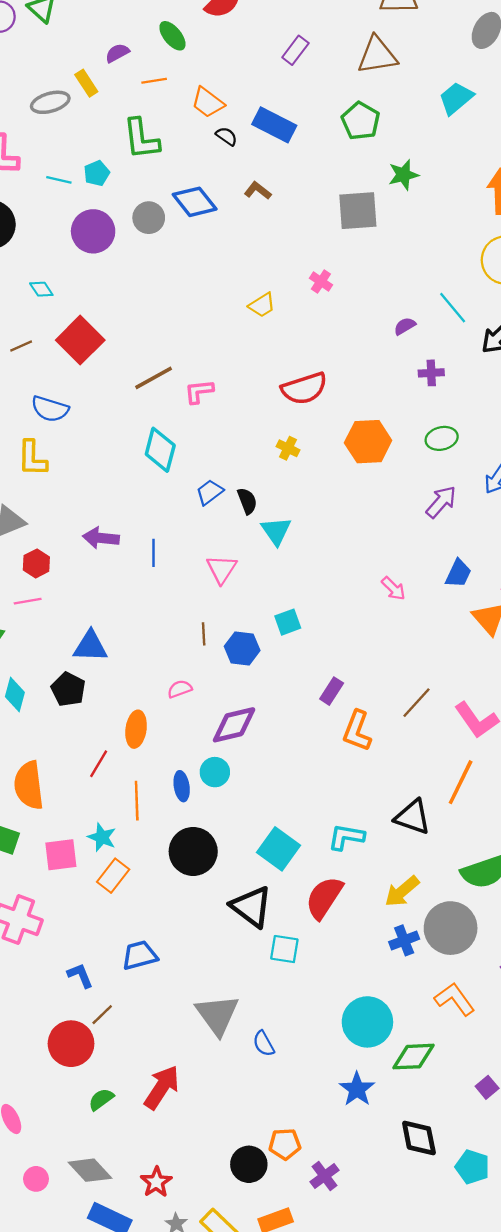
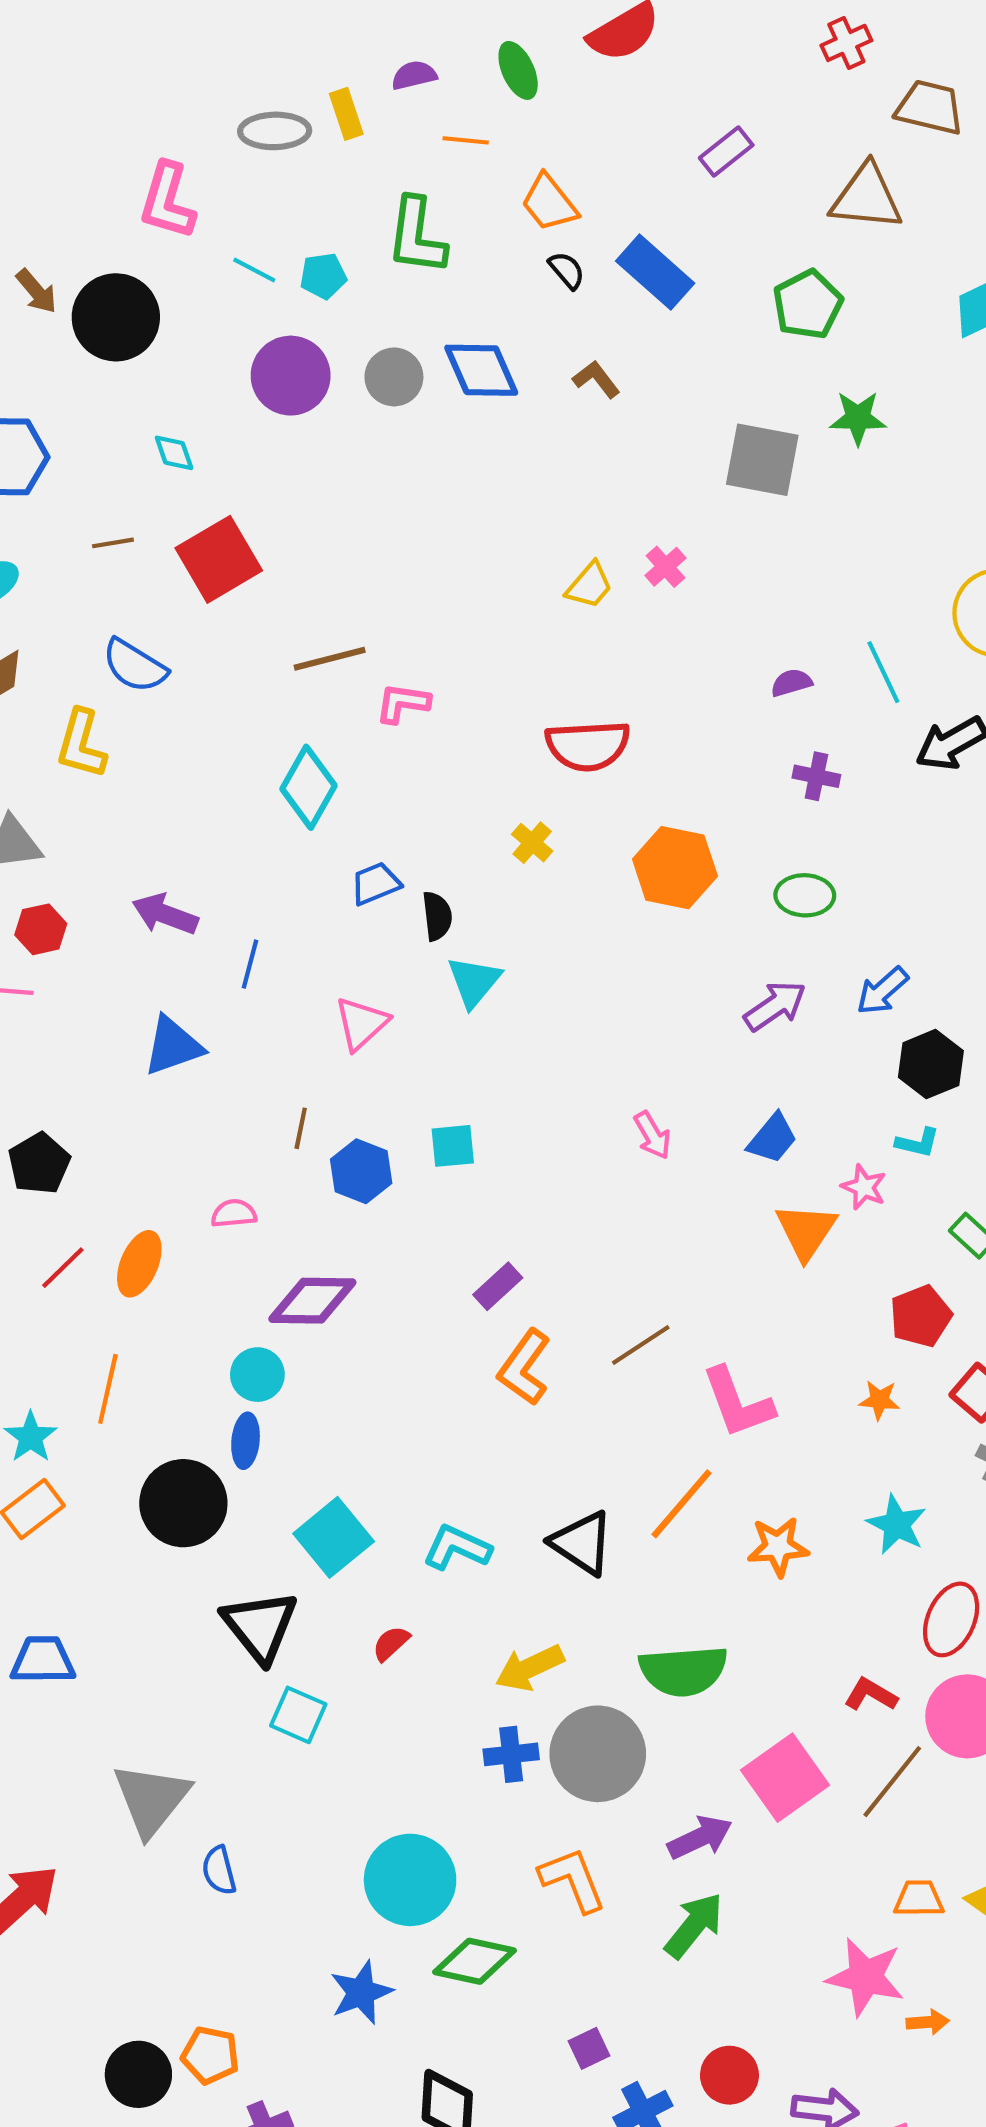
yellow trapezoid: (262, 305) -> (589, 585), moved, turned -32
blue triangle: (90, 646) -> (173, 1046), moved, turned -36
red line: (99, 764) -> (63, 1268), moved
blue ellipse: (182, 786) -> (246, 1441), moved
red semicircle: (324, 898) -> (391, 1643), size x0.5

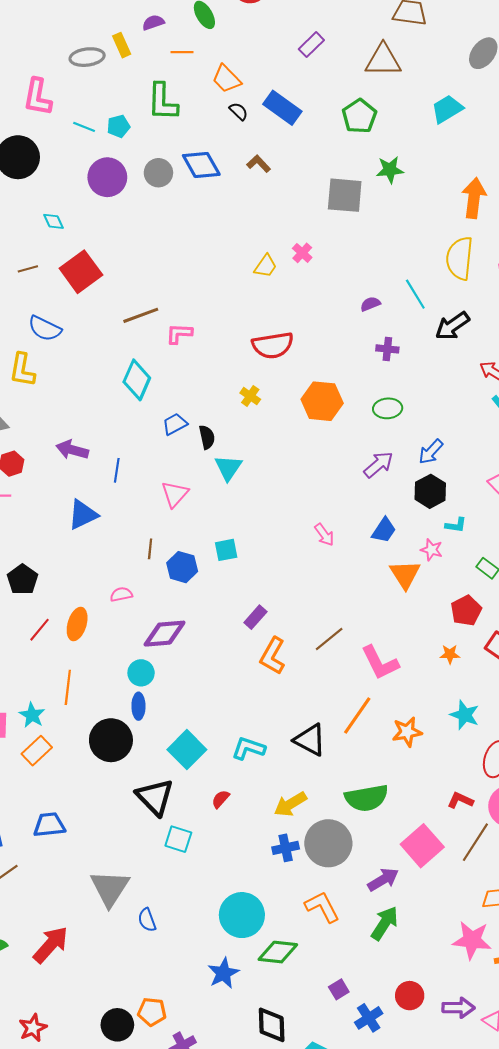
black hexagon: (931, 1064) -> (430, 491), moved

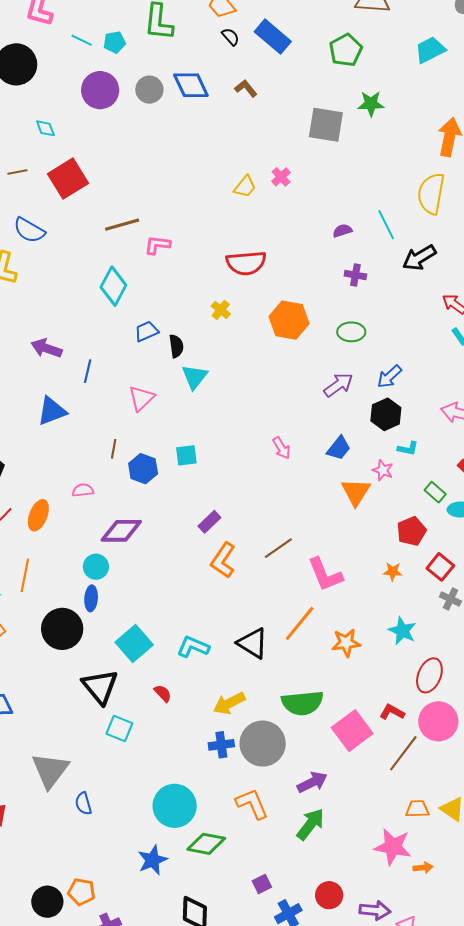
red semicircle: (221, 799) -> (163, 693), turned 90
pink square: (422, 846) -> (352, 731), moved

